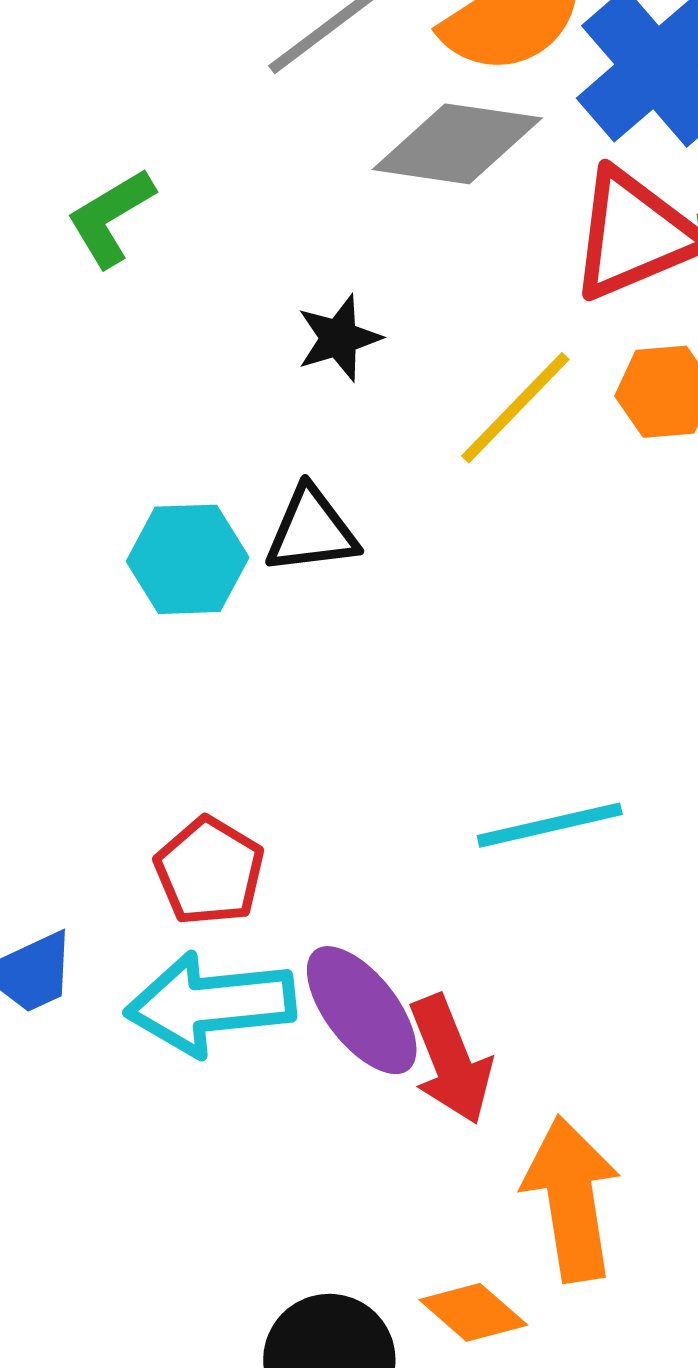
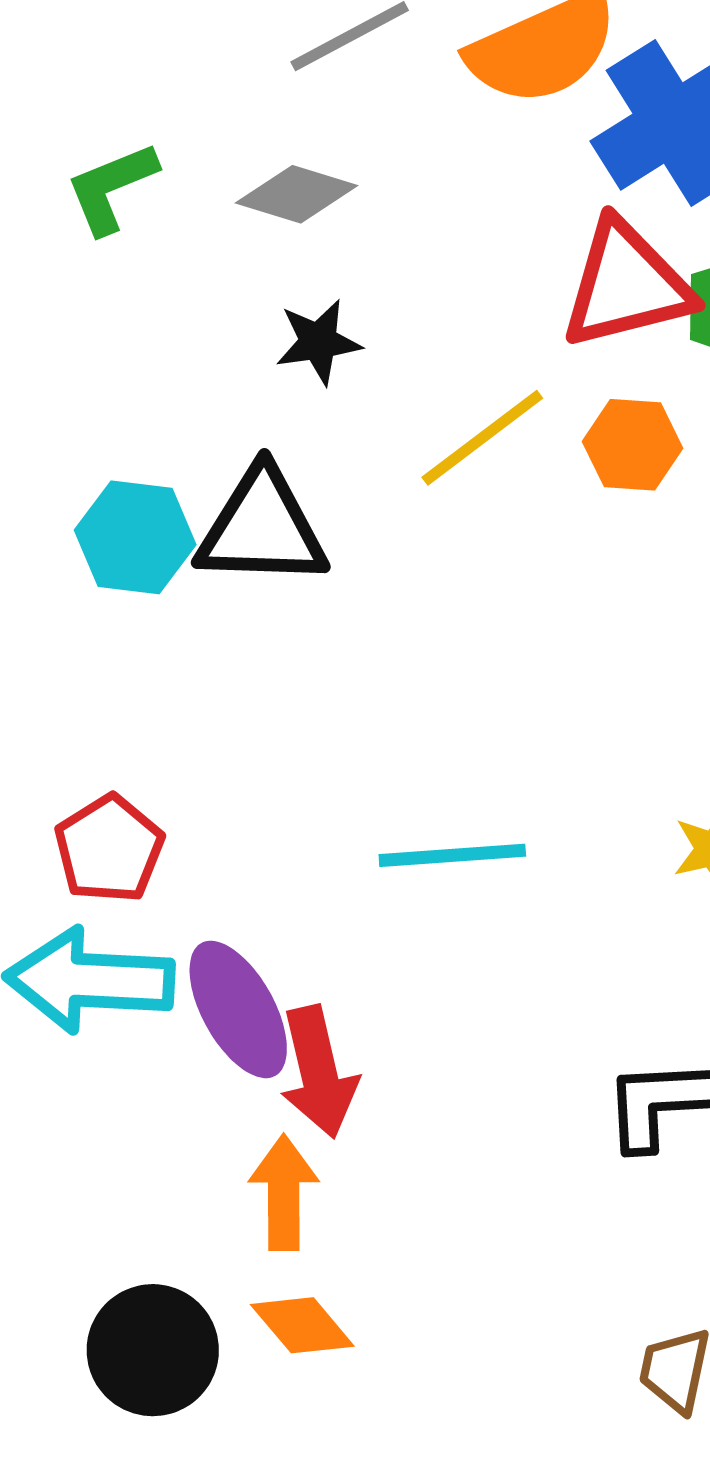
gray diamond: (457, 144) -> (297, 194), moved, size x0.7
black triangle: (311, 531) -> (262, 528), size x1.4
orange arrow: (571, 1199) -> (284, 1193), moved, size x0.7

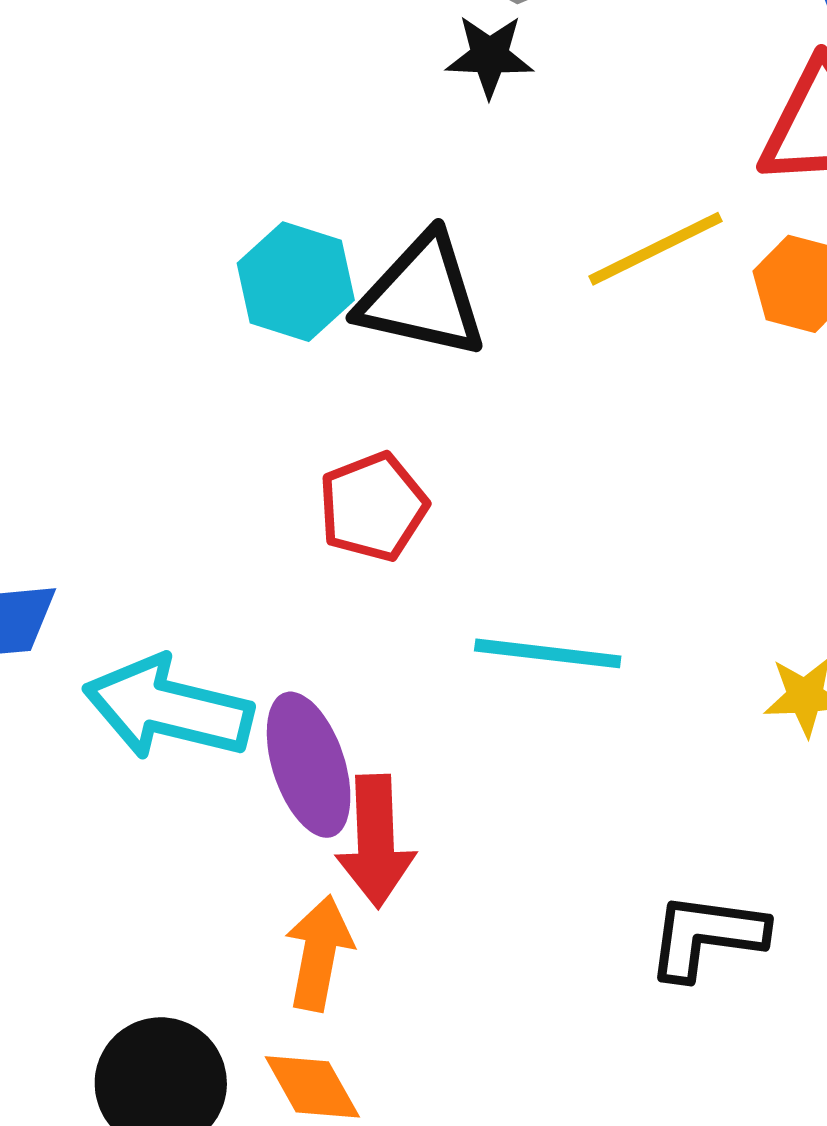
black star: (318, 342) -> (490, 56), moved
red pentagon: (109, 849) -> (373, 507), moved

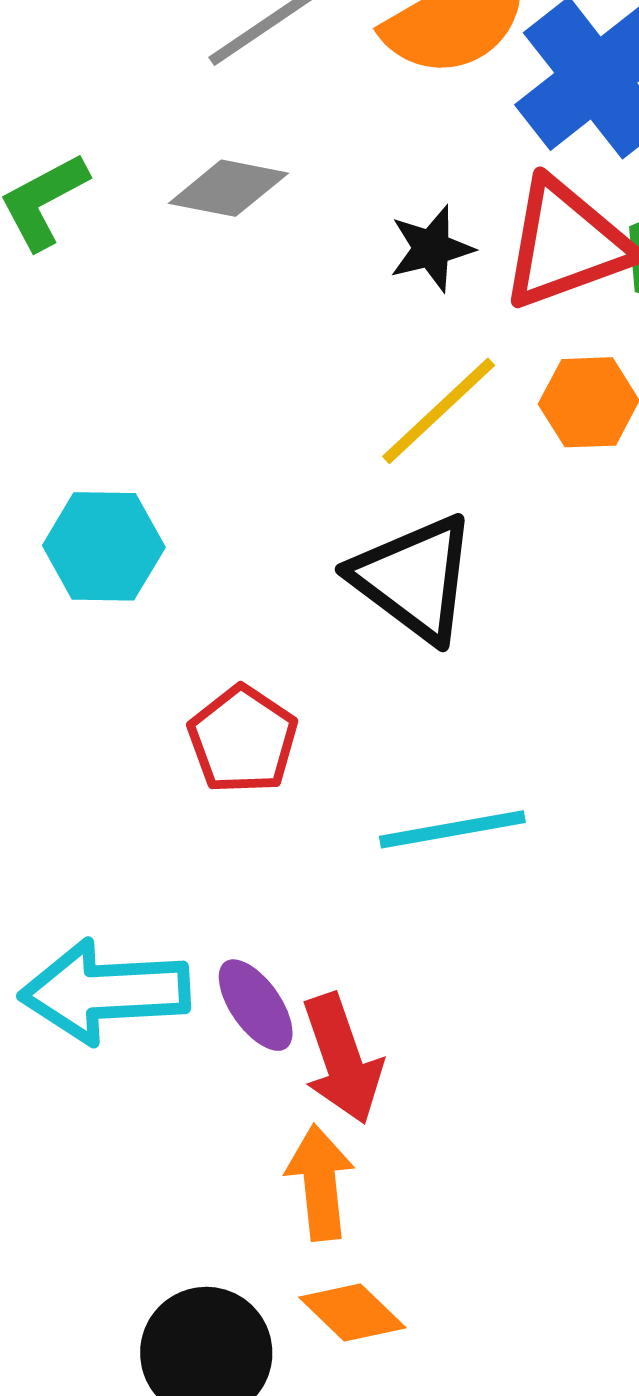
black star: (490, 56) -> (431, 249), moved
black triangle: (422, 296) -> (414, 578), moved, turned 41
purple ellipse: (309, 765) -> (256, 1005), size x0.7

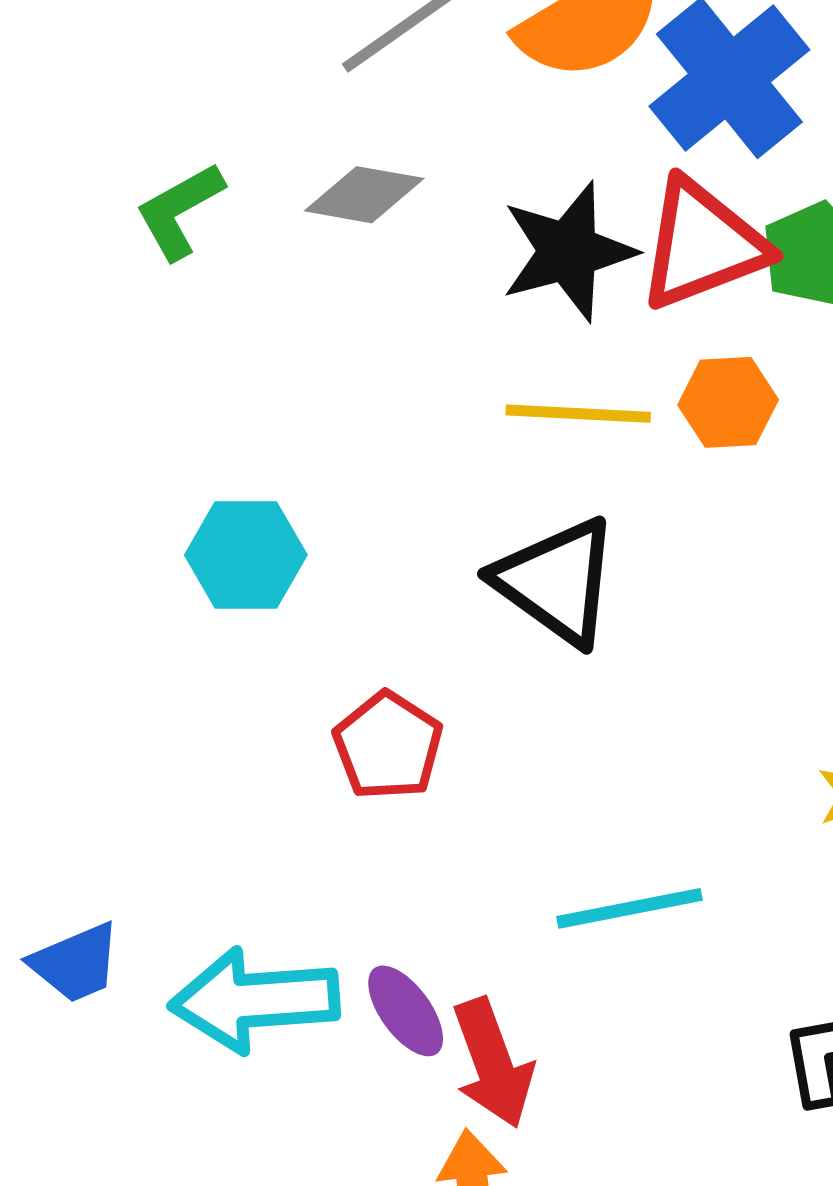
black star: (431, 249) -> (568, 251), size x1.6
yellow line: (439, 411) -> (578, 414), turned 47
cyan line: (452, 829) -> (629, 908), moved

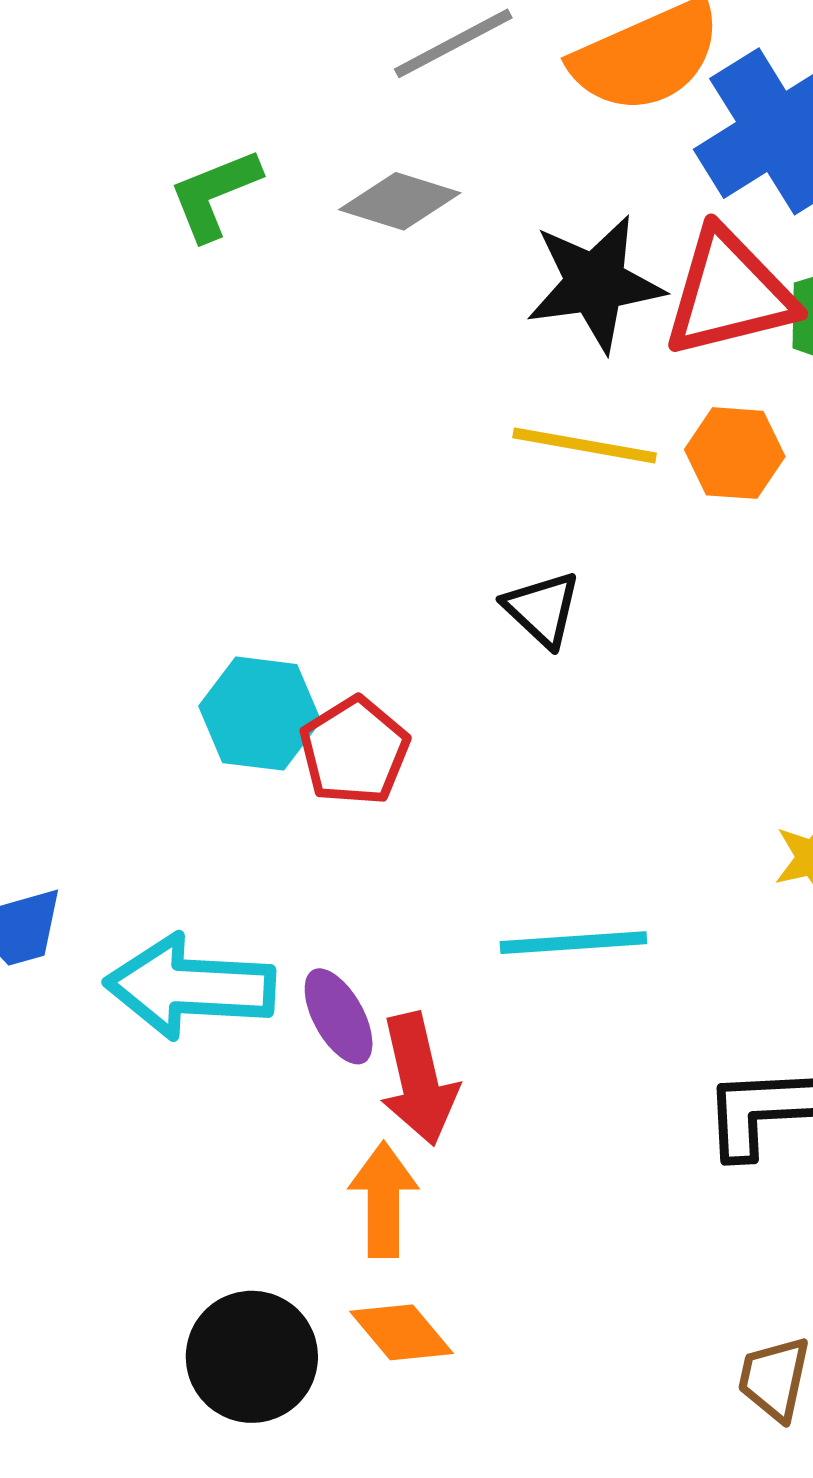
cyan hexagon: (246, 555) -> (260, 714), moved
black triangle: (557, 581) -> (542, 609), size x0.6

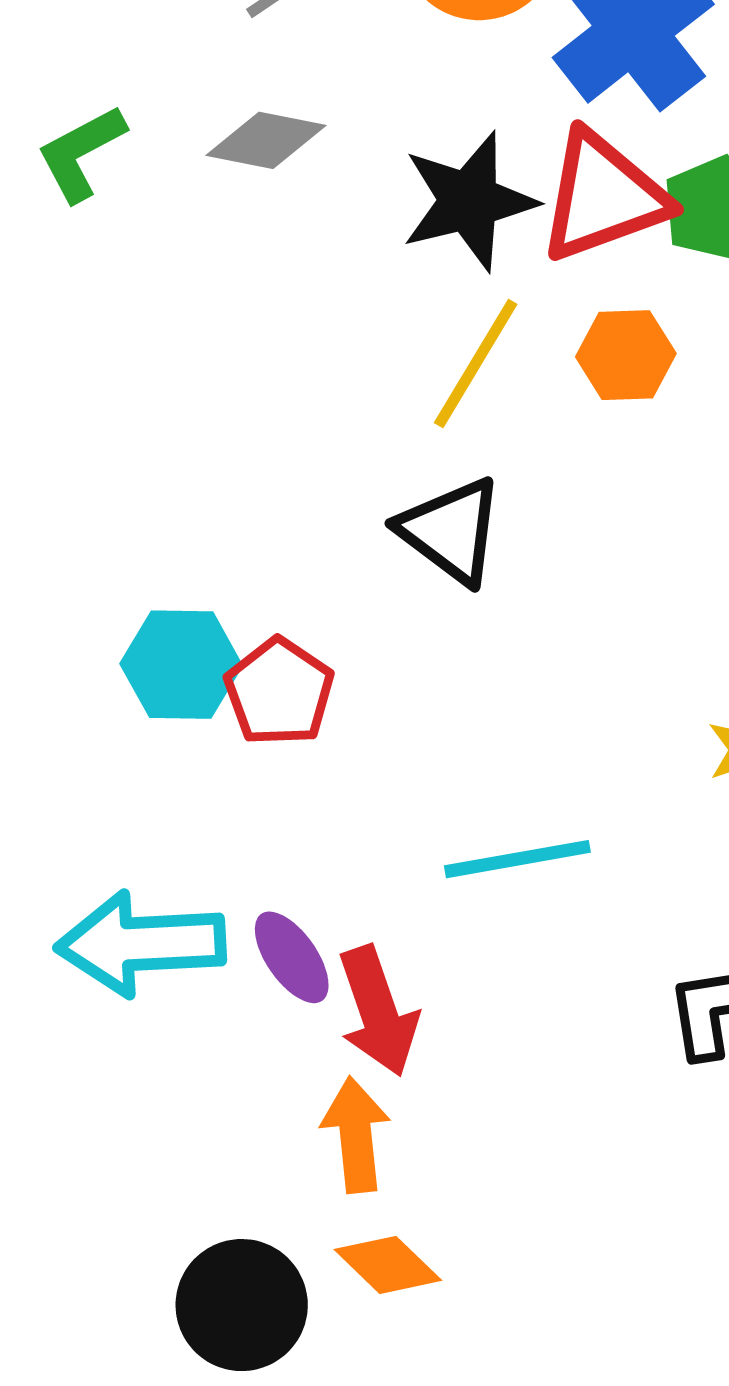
yellow line: (585, 445) -> (476, 363), turned -63
black triangle: (542, 609) -> (451, 531), size x1.4

